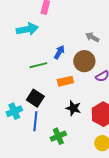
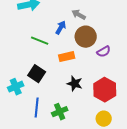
gray arrow: (92, 37) -> (79, 15), moved
green line: (38, 65) -> (40, 41), turned 36
blue line: (35, 121) -> (37, 108), moved

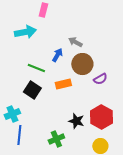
black square: (37, 74) -> (32, 90), moved
black star: (75, 84) -> (76, 121), moved
blue line: (37, 108) -> (19, 135), moved

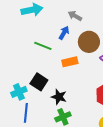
gray arrow: (75, 42) -> (75, 16), moved
black square: (32, 90) -> (39, 82), moved
black star: (76, 121) -> (59, 97), moved

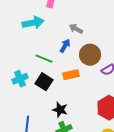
black square: (39, 82) -> (44, 82), moved
cyan cross: (19, 92) -> (20, 79), moved

